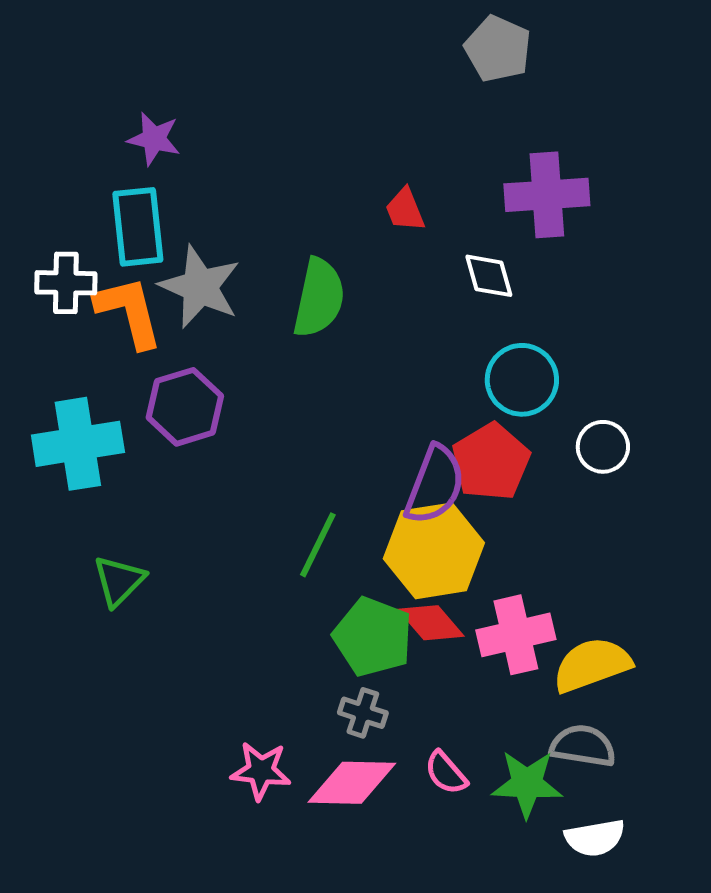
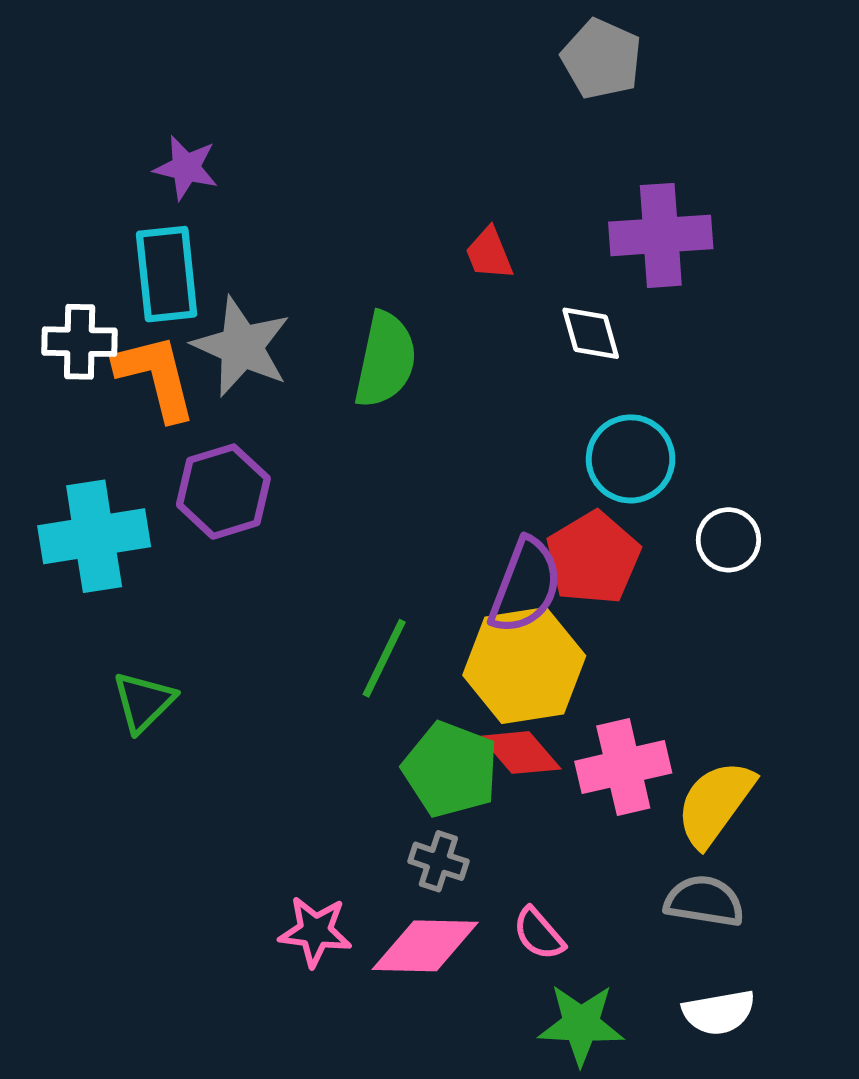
yellow semicircle: (592, 665) -> (715, 803), turned -34
green star: (527, 784) -> (581, 1024), moved

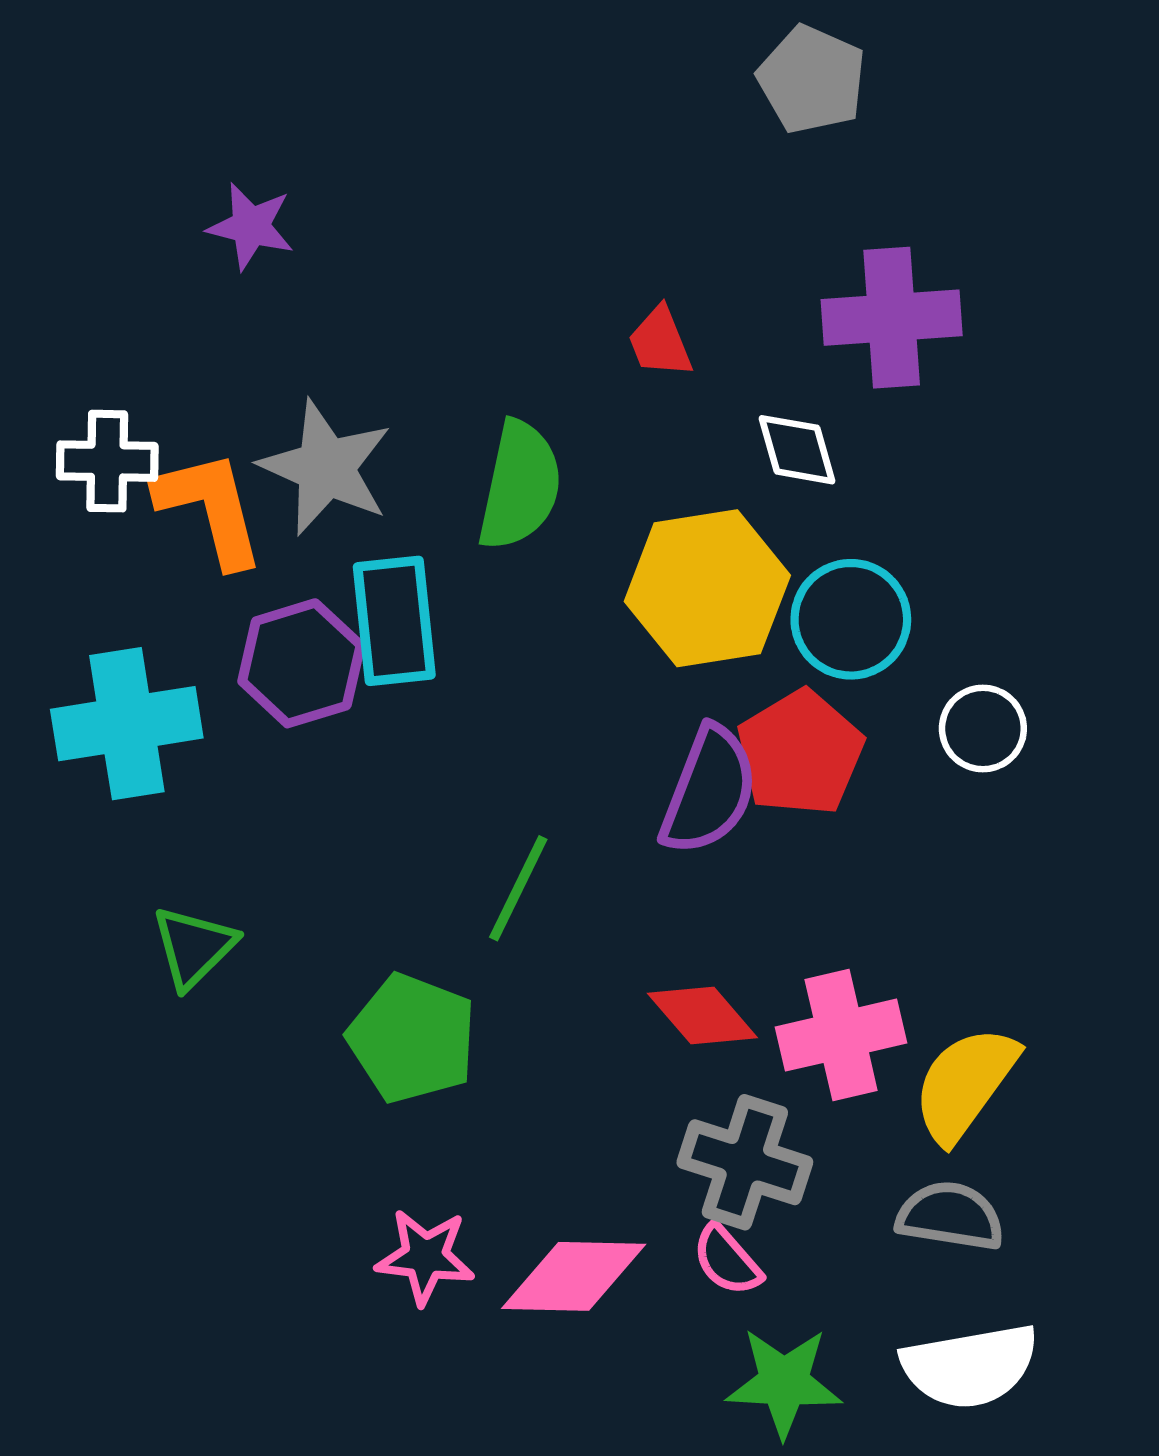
cyan rectangle: (167, 274) -> (394, 621), moved
yellow hexagon: (524, 666) -> (707, 588), moved
green pentagon: (451, 769) -> (412, 1038), moved
gray cross: (438, 861) -> (745, 1162), moved, size x1.6
white semicircle: (719, 1012) -> (970, 1366), size x1.4

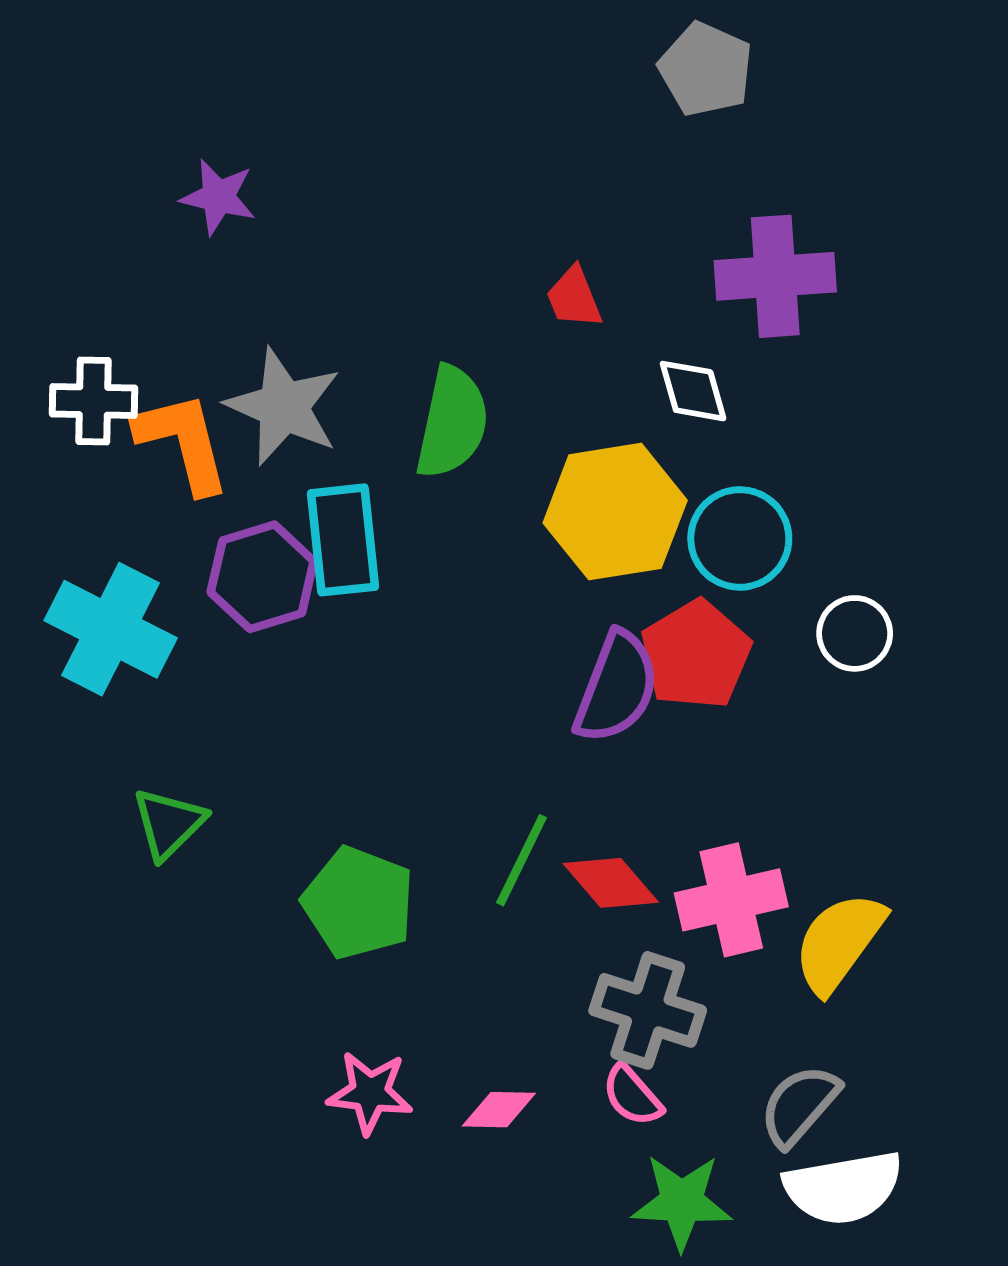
cyan cross: (127, 724) -> (111, 629), turned 36
green line: (518, 888) -> (522, 860), moved
gray semicircle: (950, 1216) -> (799, 1105), moved, turned -58
pink diamond: (574, 1276) -> (499, 1110), size x0.6

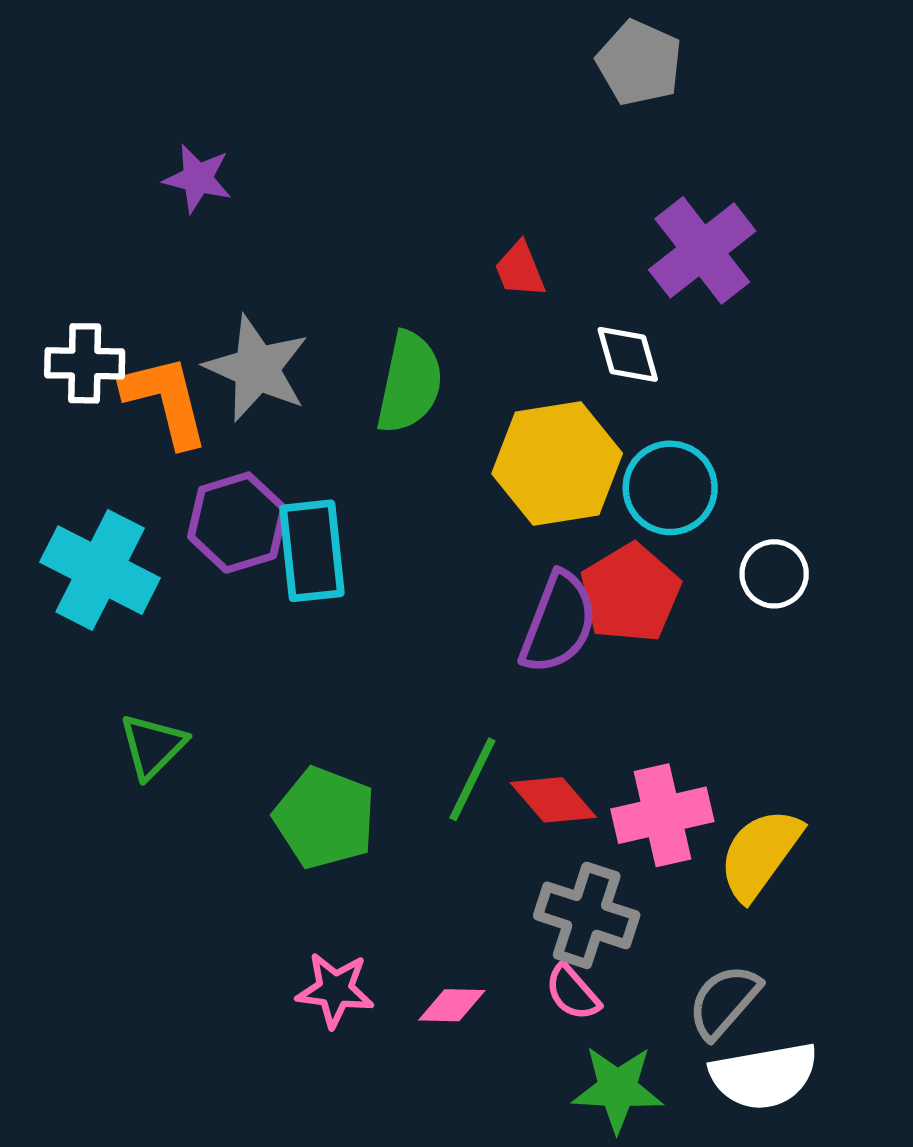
purple cross: (775, 276) -> (702, 250), turned -34
cyan rectangle: (343, 540) -> (312, 551), moved

